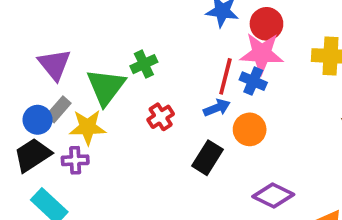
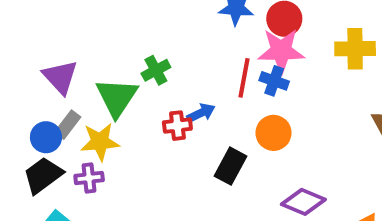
blue arrow: (217, 108) -> (201, 113), moved
red cross: (161, 117) -> (177, 126), turned 30

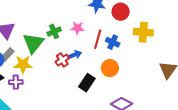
yellow cross: (355, 49) -> (143, 32), moved
pink star: (281, 51) -> (77, 28), moved, size x0.6
red cross: (177, 126) -> (62, 60), turned -32

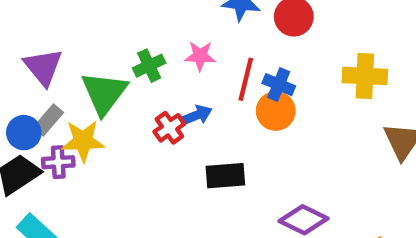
yellow cross: (143, 32) -> (365, 76), moved
orange circle: (110, 68) -> (276, 111), moved
purple cross: (16, 82) -> (58, 162), moved
black rectangle: (87, 83) -> (225, 176), turned 54

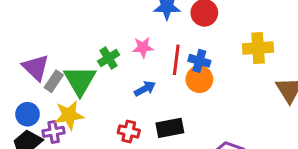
gray rectangle: (48, 120) -> (54, 81), moved
red cross: (169, 128) -> (129, 131), moved, turned -35

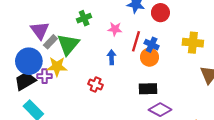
green cross: (109, 58) -> (84, 18), moved
blue arrow: (145, 89) -> (111, 57), turned -72
blue circle: (27, 114) -> (29, 61), size x1.6
black rectangle: (170, 128) -> (148, 89), moved

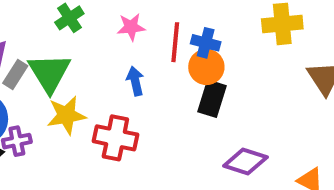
yellow star: (57, 67) -> (66, 115), moved
red cross: (96, 84) -> (115, 138), size x1.5
black rectangle: (148, 89) -> (212, 99), moved, turned -60

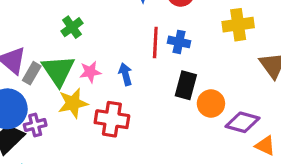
pink star: (131, 27) -> (90, 72), moved
orange circle: (206, 67) -> (211, 103), moved
purple diamond: (245, 162) -> (242, 122), moved

